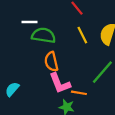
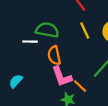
white line: (29, 22) -> (30, 42), moved
orange line: (79, 93) -> (80, 86), turned 32

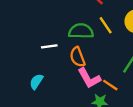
green semicircle: (47, 30) -> (81, 31), moved
cyan semicircle: (16, 81) -> (36, 82), moved

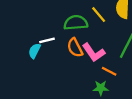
pink L-shape: (89, 78) -> (94, 52), moved
cyan semicircle: (36, 82) -> (35, 51), moved

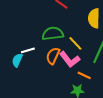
yellow line: (99, 15) -> (75, 43), moved
orange semicircle: (75, 48) -> (53, 56), turned 54

